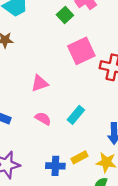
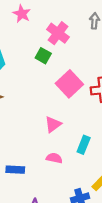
pink triangle: (40, 83) -> (53, 124), moved

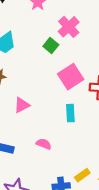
pink triangle: (53, 124) -> (22, 105), moved
cyan rectangle: (84, 145) -> (70, 113), moved, turned -35

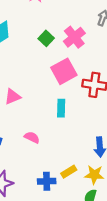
pink cross: (69, 27) -> (74, 37), moved

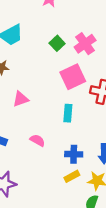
blue cross: (47, 181) -> (74, 154), moved

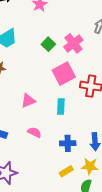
pink triangle: (21, 99) -> (28, 101), moved
yellow rectangle: (72, 176) -> (66, 171), moved

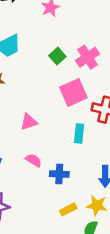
cyan rectangle: (61, 107) -> (79, 133), moved
blue cross: (68, 143) -> (59, 174), moved

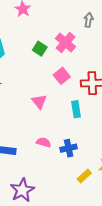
pink square: (73, 93) -> (62, 76), size x0.7
pink triangle: (29, 122) -> (39, 102), moved, turned -35

